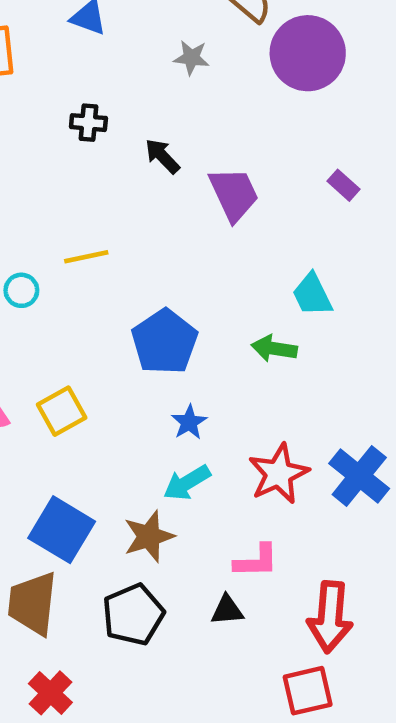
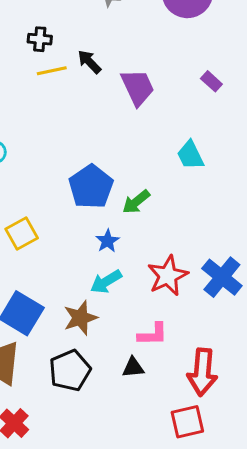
yellow line: (86, 257) -> (52, 71), moved
green arrow: (274, 348) -> (136, 202), moved, turned -48

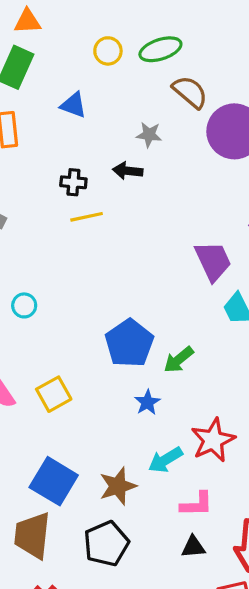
black arrow: (89, 62) -> (128, 171), moved, turned -40
purple trapezoid: (138, 87) -> (213, 261), moved
cyan arrow: (106, 282) -> (165, 460), moved
black triangle: (133, 367) -> (193, 547), moved

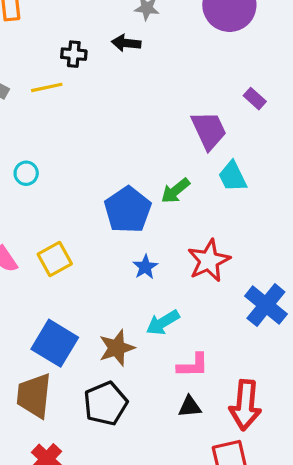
yellow line: (87, 217) -> (47, 87), moved
green arrow: (179, 360) -> (175, 191), moved
red star: (213, 440) -> (209, 261), moved

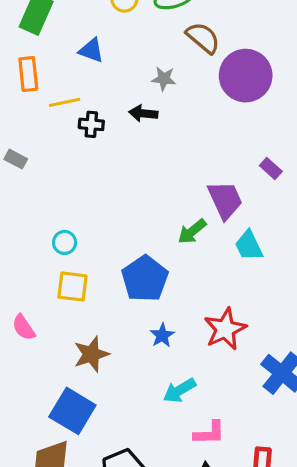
yellow line: (47, 87) -> (65, 102), moved
cyan circle: (26, 173) -> (65, 242), moved
green arrow: (175, 191) -> (192, 231), moved
yellow square: (55, 259) -> (72, 287), moved, turned 36
brown star: (117, 348) -> (91, 354), moved

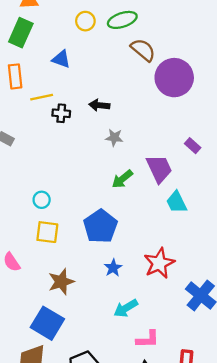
gray star: (164, 79) -> (114, 138), moved
green arrow: (192, 231) -> (122, 179), moved

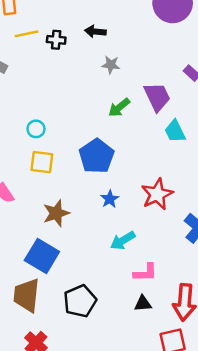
yellow line: (42, 97) -> (26, 34), moved

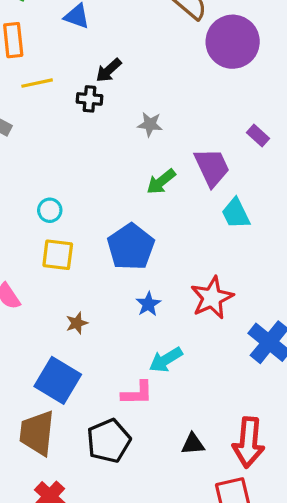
black arrow: (95, 31) -> (109, 70), moved, turned -48
black cross: (56, 40) -> (90, 99), moved
brown star: (56, 213) -> (77, 323), size x0.6
pink L-shape: (145, 273) -> (137, 393), moved

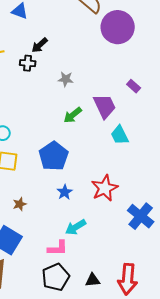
black pentagon: (109, 441) -> (56, 277), moved

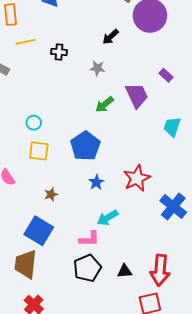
black arrow: (40, 45) -> (111, 37), moved
cyan trapezoid: (120, 135) -> (172, 127), moved, turned 45

